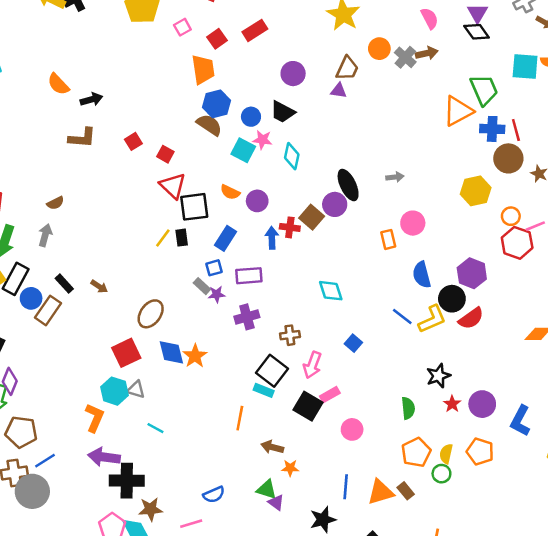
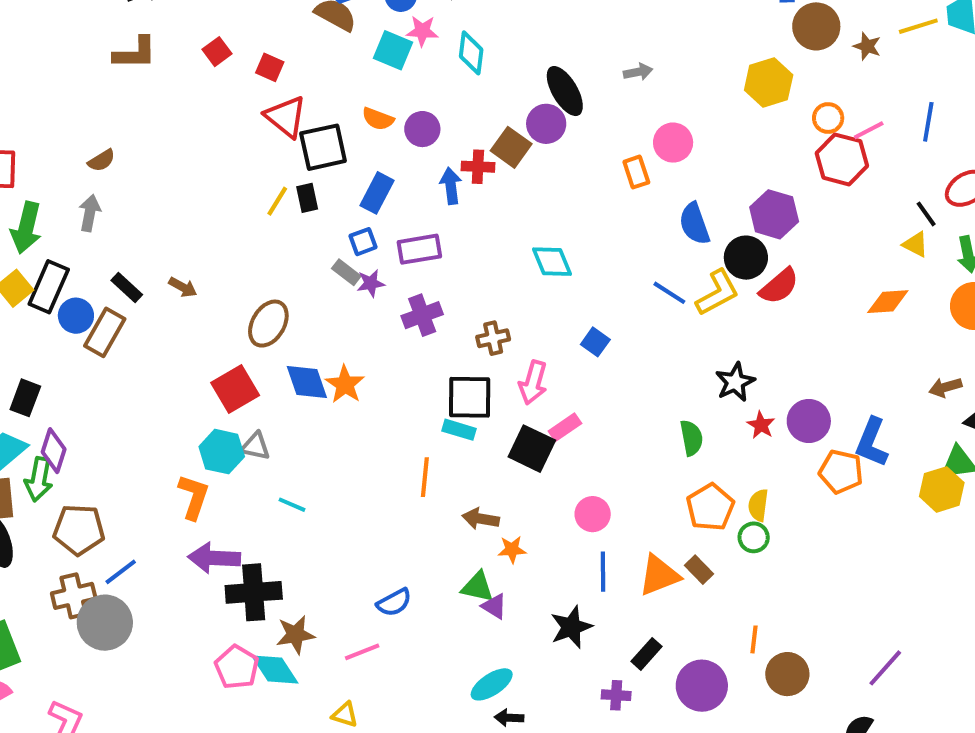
black square: (272, 371) -> (470, 397), turned -32
pink circle: (352, 429) -> (593, 514), moved
orange pentagon: (480, 452) -> (841, 472), moved

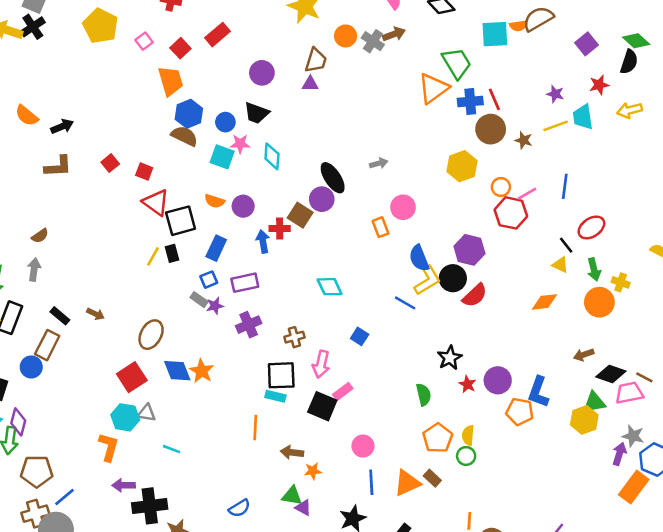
yellow L-shape: (717, 293) -> (427, 280), moved
blue circle: (76, 316) -> (31, 367), moved
purple arrow: (214, 558) -> (124, 485), size x0.7

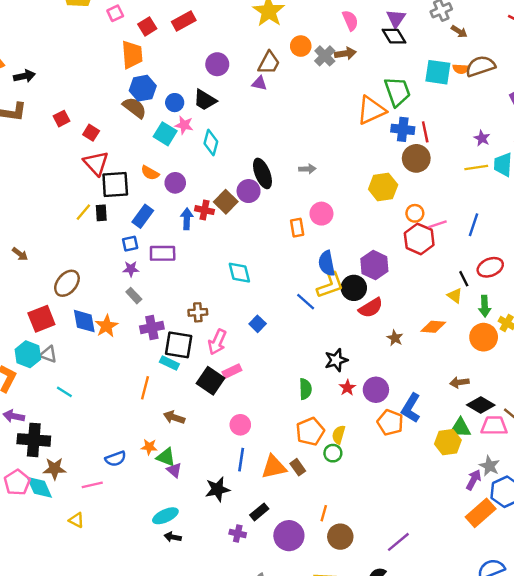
brown star: (524, 140) -> (395, 338), moved
gray rectangle: (199, 300) -> (134, 296), moved
purple cross: (249, 325) -> (152, 327), moved
orange star: (313, 471) -> (149, 447), moved

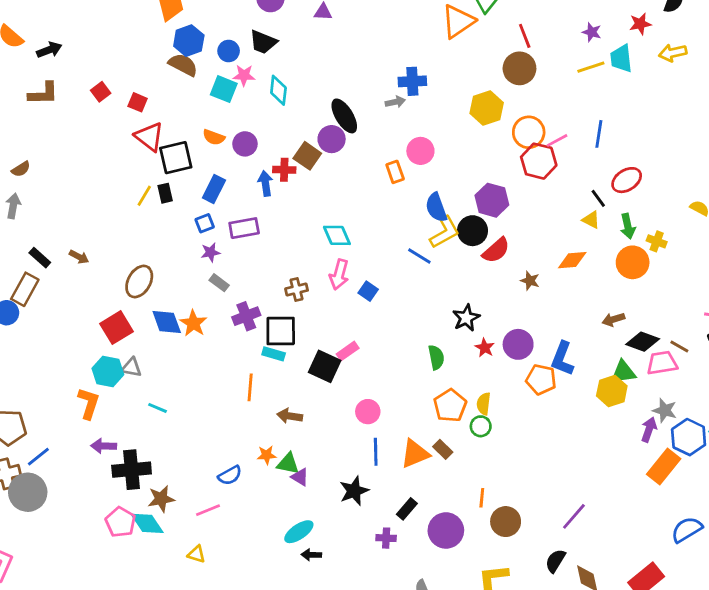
blue cross: (403, 129) -> (412, 81), moved
orange circle: (415, 213) -> (529, 132), size x1.5
pink arrow: (217, 342) -> (339, 275), moved

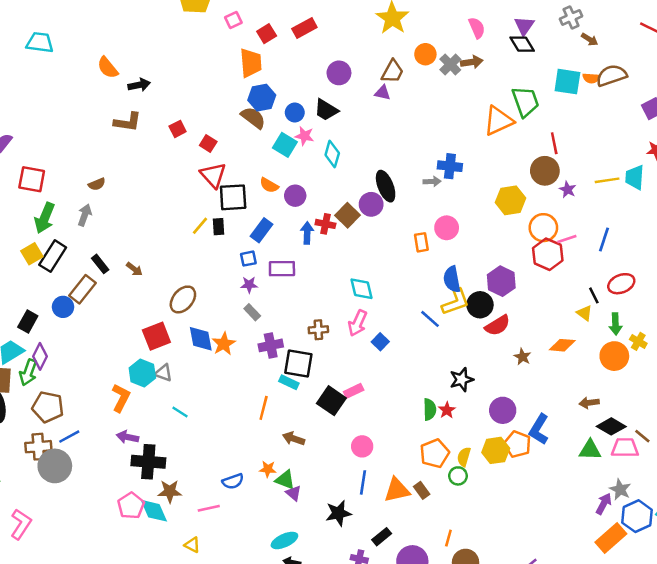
purple star: (592, 32) -> (568, 189), moved
red star: (485, 348) -> (447, 410), moved
yellow hexagon: (612, 391) -> (496, 450), moved

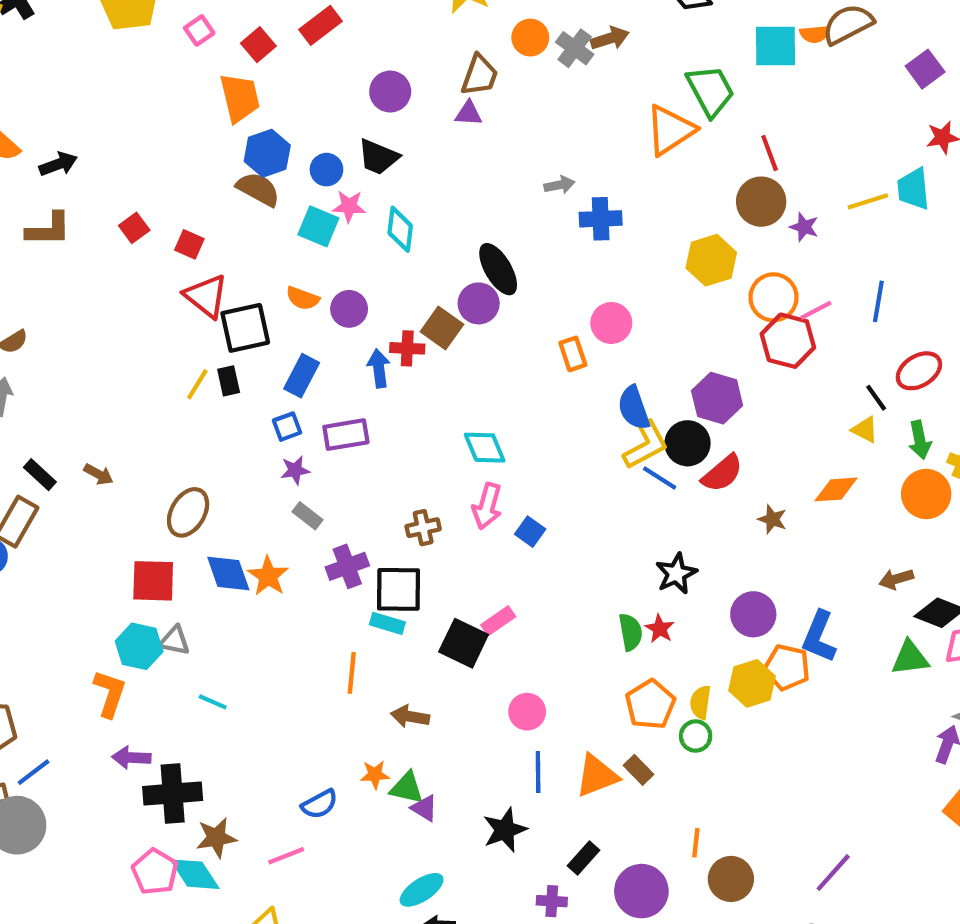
gray arrow: (432, 181) -> (559, 185), moved
blue line: (430, 319) -> (660, 478), moved
red square: (156, 336) -> (153, 581), turned 32

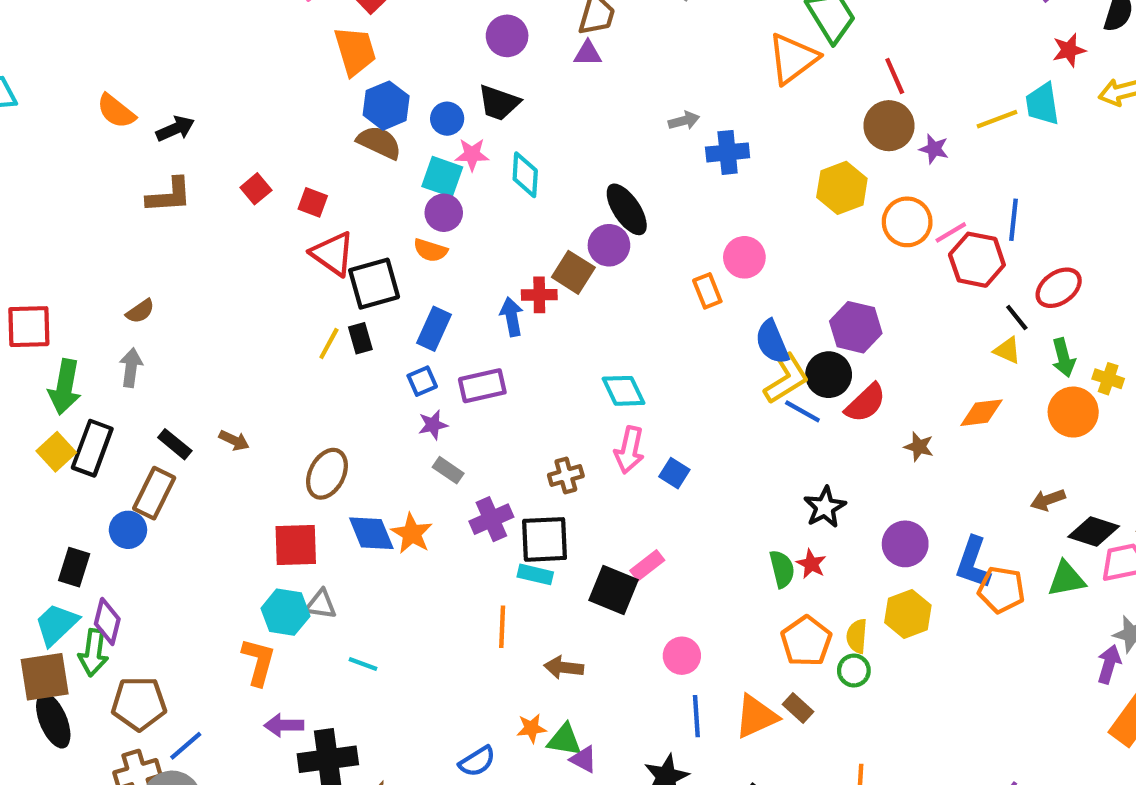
purple circle: (349, 309) -> (444, 213), moved
red hexagon: (788, 341) -> (977, 260), moved
orange pentagon: (787, 667) -> (1001, 590), moved

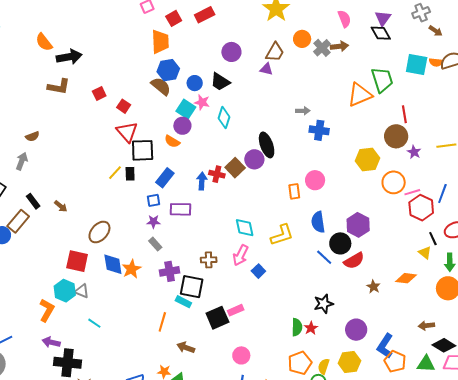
black arrow: (175, 129) -> (69, 57), size x1.4
yellow L-shape: (786, 379) -> (282, 235), moved
black square: (614, 590) -> (217, 318), turned 30

